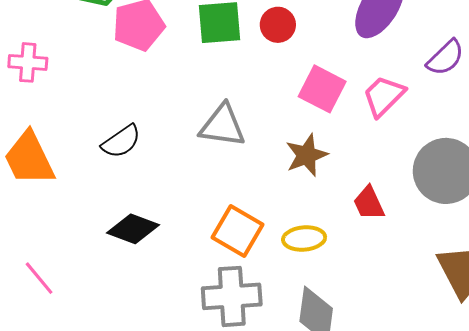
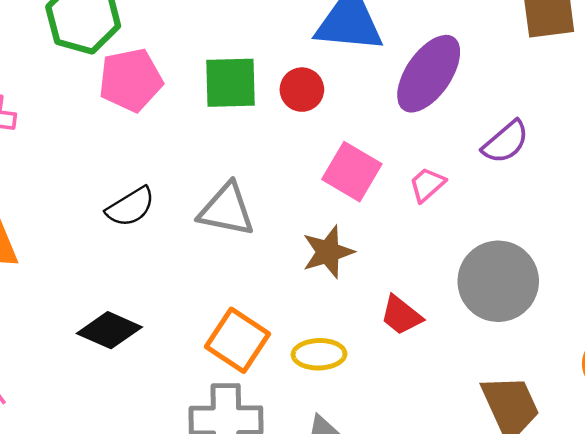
pink trapezoid: (384, 96) -> (427, 185), size x0.7
black semicircle: (121, 141) -> (130, 207), moved
red trapezoid: (369, 203) -> (401, 315), turned -30

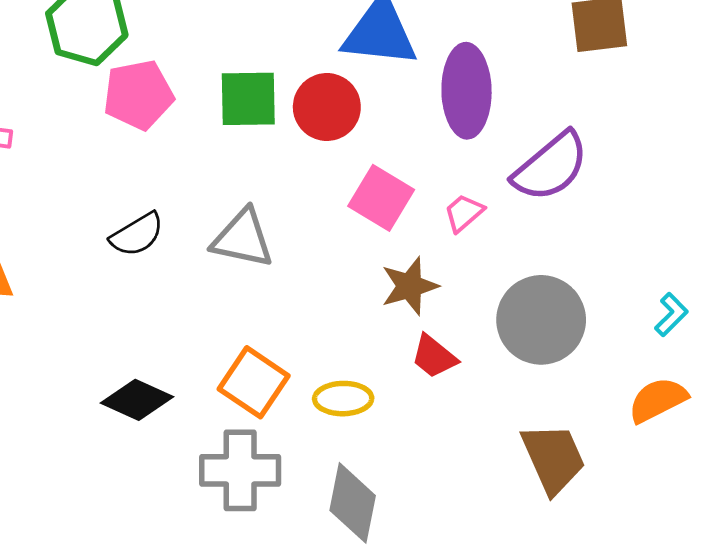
purple ellipse: (429, 74) -> (467, 91), turned -36
red circle: (302, 90) -> (327, 107), size x1.4
purple semicircle: (506, 142) -> (551, 167), size x1.5
brown star: (328, 252) -> (410, 286), moved
black diamond: (109, 330) -> (137, 400), moved

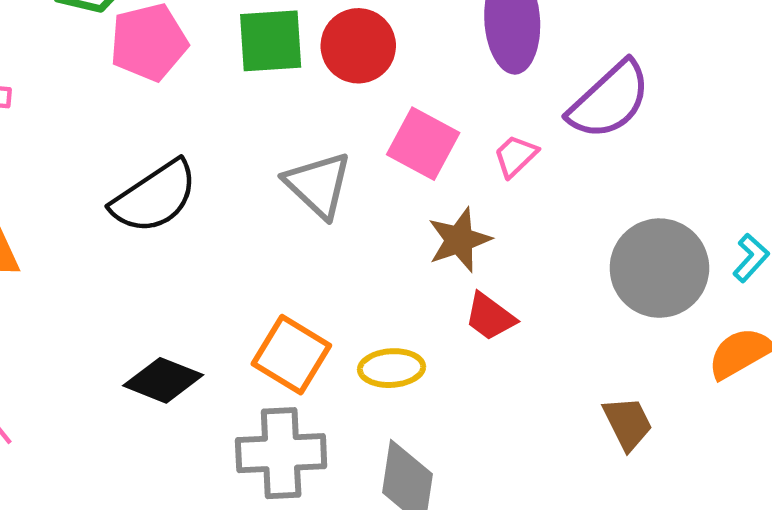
black semicircle: (137, 234) -> (154, 197), size x1.5
gray triangle: (243, 239) -> (318, 185), moved, turned 34
gray circle: (541, 320) -> (659, 268), moved
brown trapezoid: (553, 458) -> (628, 423), size x0.7

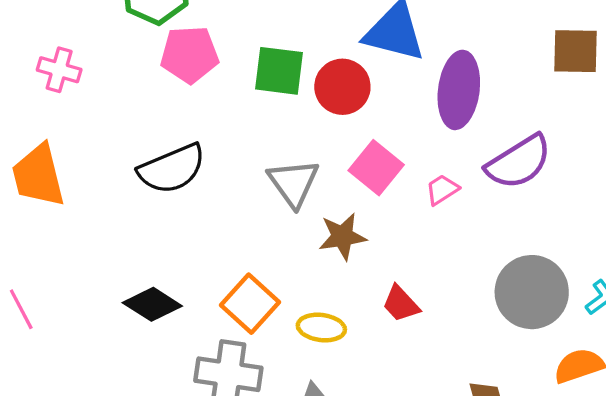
brown star: (459, 240) -> (342, 236), moved

